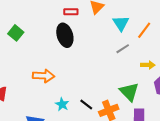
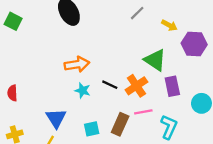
yellow arrow: (148, 65) -> (169, 25), turned 40
orange arrow: (44, 76) -> (77, 64), moved

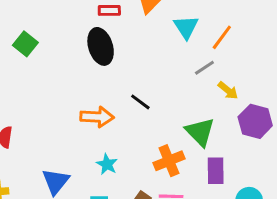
gray line: (137, 13) -> (204, 68), moved
black line: (110, 85) -> (140, 102), moved
cyan star: (83, 90) -> (107, 164), moved

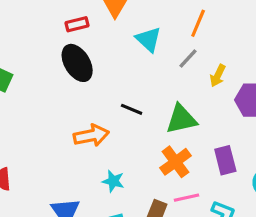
cyan triangle: (186, 27) -> (148, 39), moved
yellow arrow: (228, 90) -> (218, 76), turned 90
green triangle: (200, 132) -> (181, 119), moved, turned -44

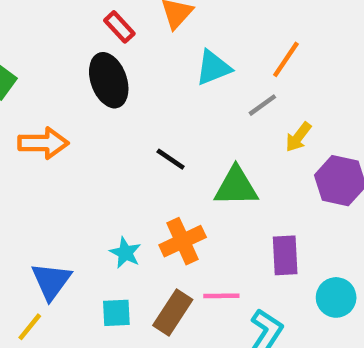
red rectangle: (77, 24) -> (119, 27), turned 50
cyan triangle: (148, 39) -> (213, 68), turned 44
orange arrow: (91, 135) -> (43, 143), moved
orange cross: (175, 162) -> (183, 241), moved

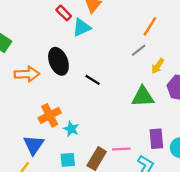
cyan triangle: (213, 68) -> (82, 27), moved
black ellipse: (109, 80) -> (58, 61), moved
green triangle: (236, 186) -> (143, 97), moved
orange cross: (183, 241) -> (50, 115), moved
purple rectangle: (285, 255) -> (156, 139), moved

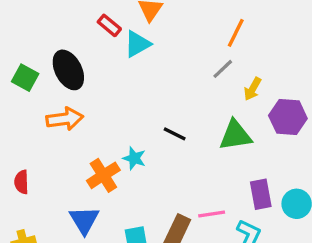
black ellipse: (58, 61) -> (68, 70), moved
black line: (93, 80) -> (175, 134), moved
cyan star: (71, 129) -> (134, 158), moved

